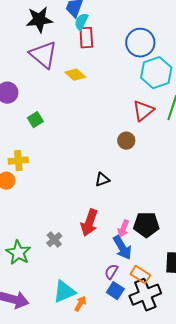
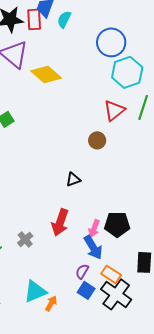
cyan semicircle: (81, 22) -> (64, 19), moved
red rectangle: (86, 38) -> (34, 19), moved
yellow diamond: (75, 75) -> (46, 74), size x1.4
black cross: (145, 295) -> (116, 294), turned -32

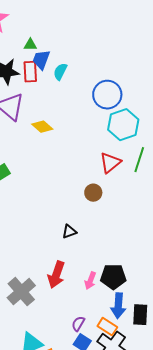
yellow diamond: (46, 74) -> (42, 127), size x0.7
gray cross: (25, 239) -> (21, 292), size x1.8
blue arrow: (93, 247) -> (118, 306), moved, turned 35

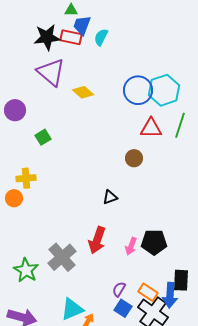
red rectangle: (30, 72) -> (71, 37), turned -75
blue circle: (107, 95) -> (138, 90), moved
red triangle: (110, 163) -> (151, 128), turned 40
blue arrow: (118, 306) -> (170, 295), moved

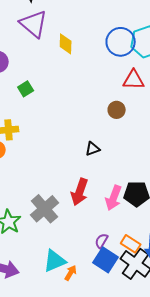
yellow diamond: (83, 92) -> (66, 44), turned 50
pink arrow: (131, 246) -> (114, 198), size x1.4
blue square: (123, 308) -> (106, 260), size x1.4

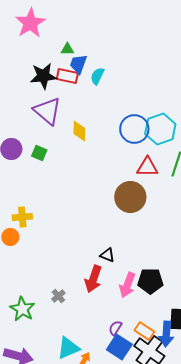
green square: (26, 89) -> (39, 153), moved, turned -35
brown circle: (117, 110) -> (130, 197), size x1.8
black triangle: (93, 149) -> (107, 255), moved, turned 42
gray cross: (45, 209) -> (58, 296), size x0.5

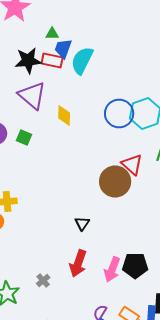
cyan semicircle: (97, 76) -> (82, 60), size x1.6
red triangle: (147, 167) -> (132, 164), moved, turned 40
black triangle: (107, 255) -> (82, 224), moved, turned 42

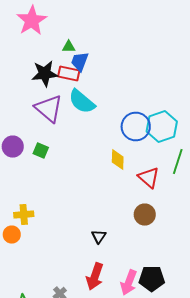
cyan semicircle: (82, 60) -> (82, 102), moved, turned -76
yellow diamond: (64, 116) -> (118, 160), moved
brown circle: (115, 182) -> (145, 214), moved, size x0.7

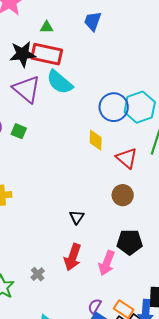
blue trapezoid: (80, 62) -> (93, 21), moved
red rectangle: (69, 74) -> (47, 54), size x1.4
black pentagon: (152, 278) -> (130, 242), moved

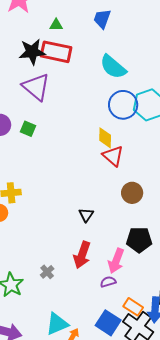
cyan semicircle: (60, 82) -> (113, 67), moved
red triangle: (127, 158) -> (113, 156), moved
purple semicircle: (95, 306) -> (108, 282), moved, turned 42

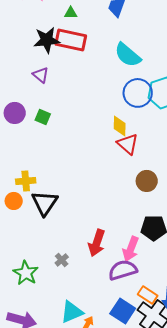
purple triangle: (36, 87) -> (41, 75), moved, size x0.6
black triangle: (86, 215) -> (45, 203), moved, size x1.8
purple semicircle: (108, 282) -> (123, 270), size x1.8

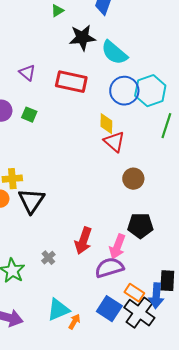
green triangle: (71, 13) -> (57, 11), turned -32
black star: (47, 40) -> (82, 38), moved
red rectangle: (71, 40) -> (71, 82), moved

